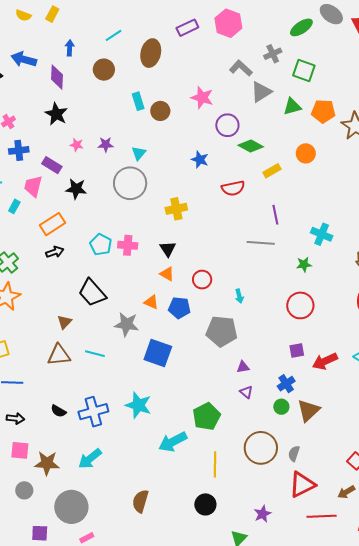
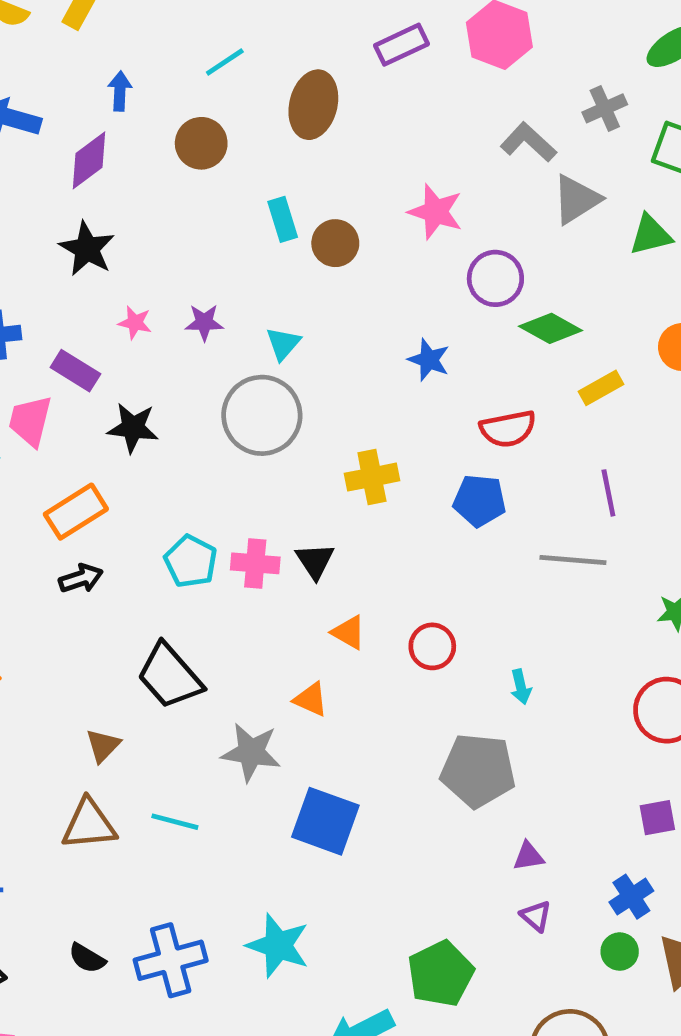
purple diamond: (57, 77) -> (89, 160), turned 50
black triangle: (168, 249) -> (315, 561), moved
blue pentagon: (179, 308) -> (480, 501), moved

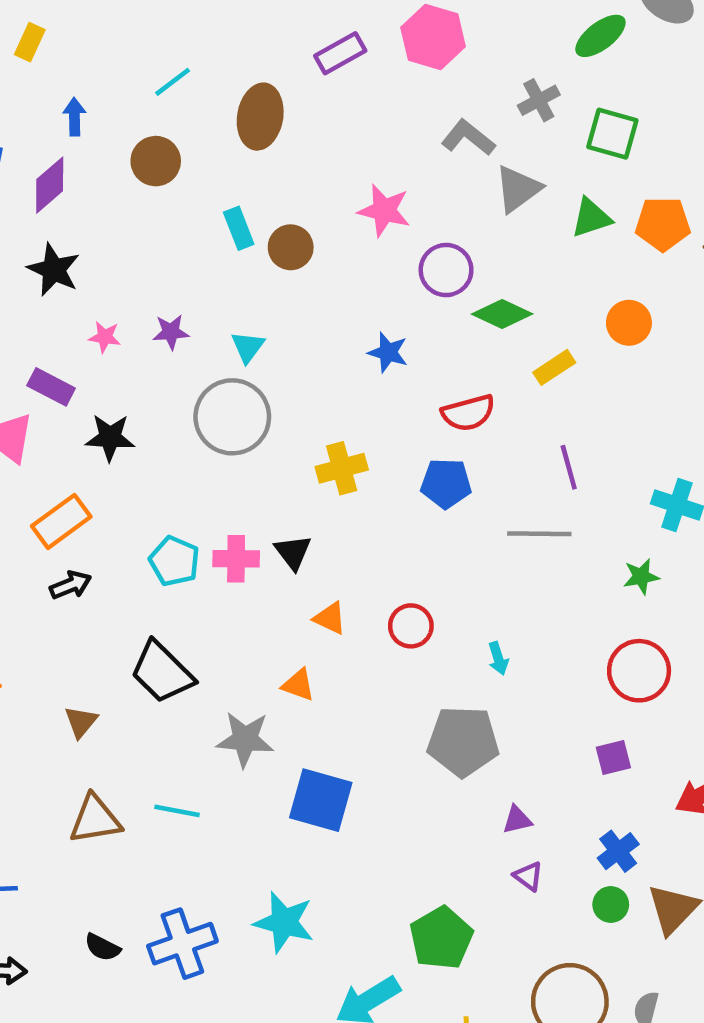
brown triangle: (103, 746) -> (81, 722), moved
purple square: (657, 818) -> (613, 757), moved

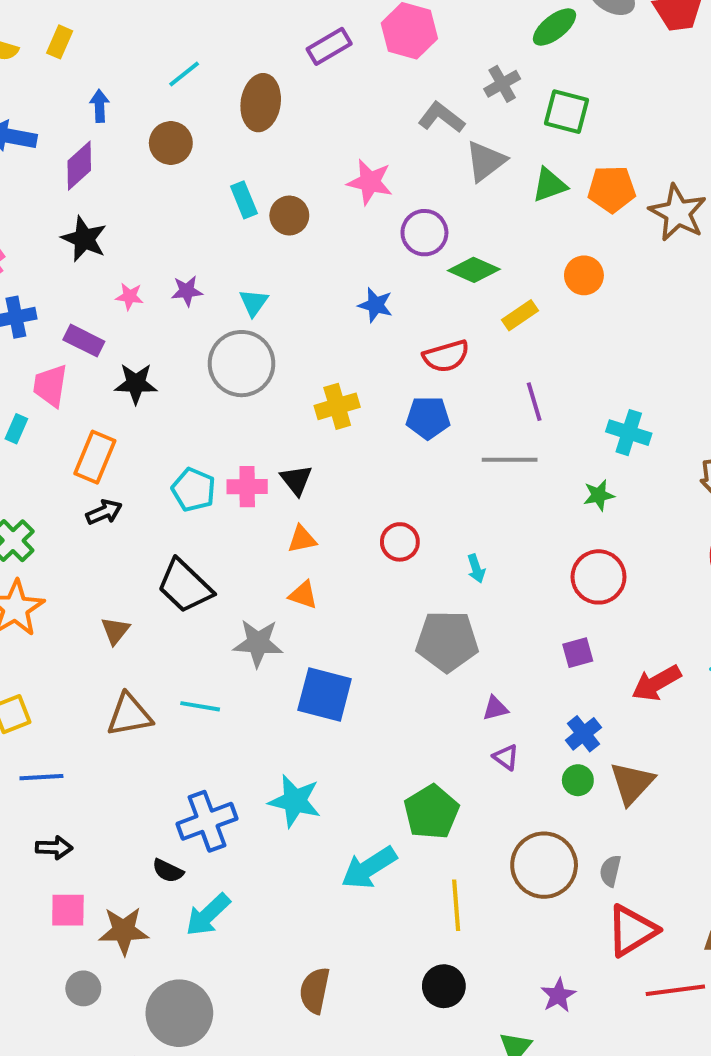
orange rectangle: (61, 521) -> (95, 457), turned -30
orange triangle: (330, 618) -> (302, 539), moved, turned -36
black semicircle: (102, 947) -> (168, 871), moved

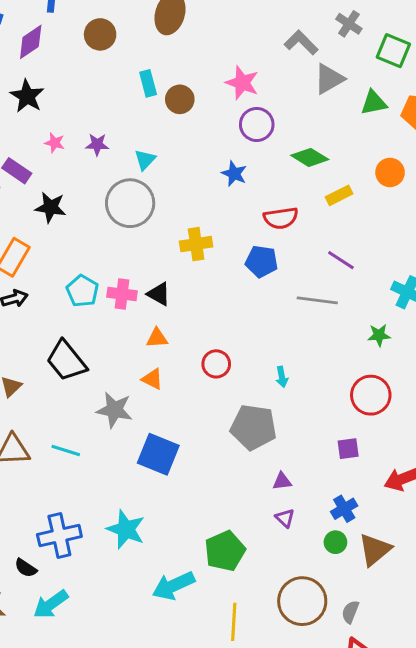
gray cross: (502, 84) -> (349, 24), turned -35
purple circle: (424, 233) -> (257, 124), moved
purple line: (534, 402) -> (341, 260), turned -48
black triangle: (296, 480) -> (159, 294), turned -30
red circle: (400, 542) -> (216, 364), moved

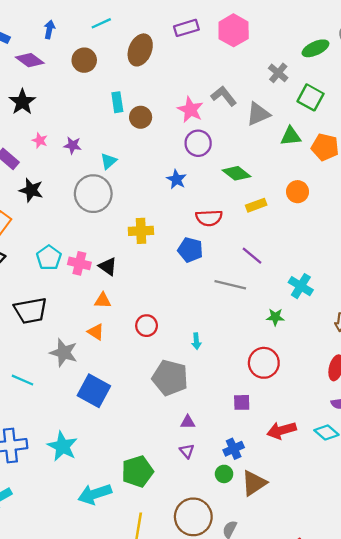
purple diamond: (31, 42) -> (30, 60), turned 64
gray L-shape: (301, 42) -> (224, 96), moved
black trapezoid: (66, 361) -> (31, 311), turned -68

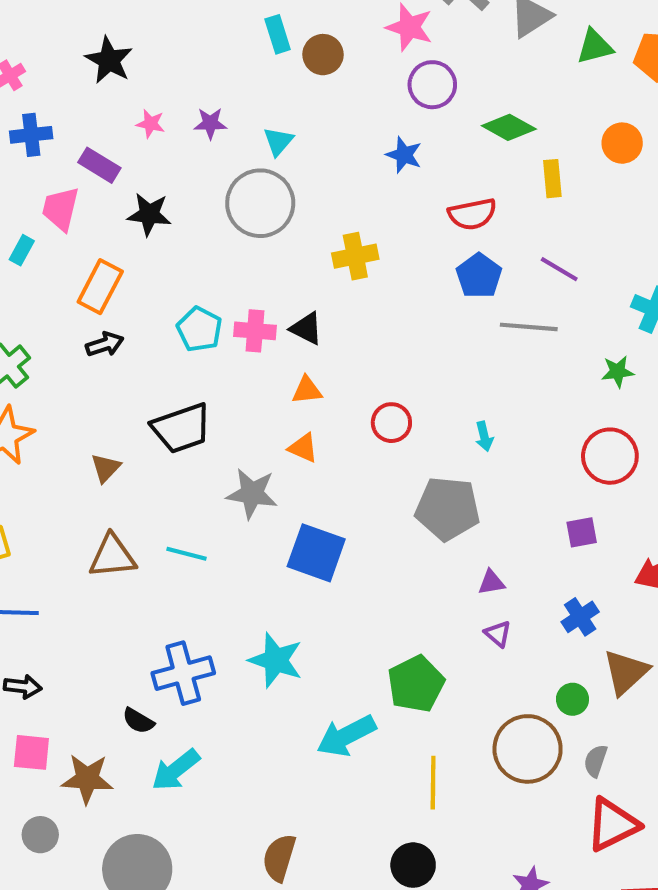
yellow rectangle: (256, 205) -> (552, 179), turned -66
blue pentagon: (190, 250) -> (479, 276), moved, turned 30
green circle: (224, 474) -> (572, 699), moved

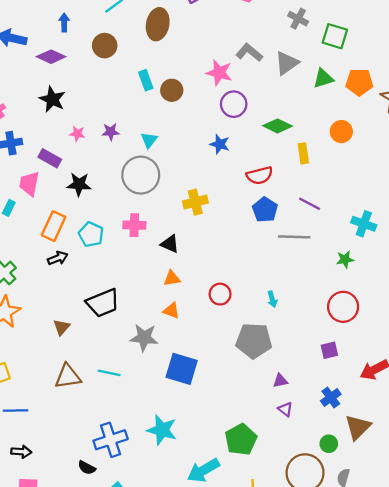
cyan pentagon: (199, 329) -> (91, 234), moved
pink cross: (255, 331) -> (134, 225), moved

